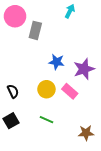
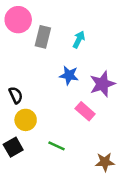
cyan arrow: (70, 11) -> (79, 39), moved
yellow circle: (46, 89) -> (26, 120), moved
black semicircle: (13, 91) -> (16, 95), moved

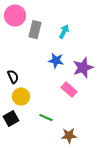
brown star: (105, 162) -> (69, 136), moved

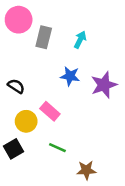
black semicircle: (13, 77) -> (16, 86), moved, turned -32
pink rectangle: (69, 90) -> (50, 111), moved

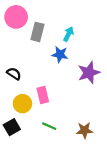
blue star: (70, 76) -> (60, 54), moved
pink rectangle: (50, 111) -> (43, 95), turned 35
brown star: (86, 170) -> (85, 130), moved

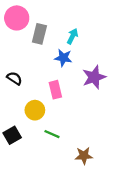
pink rectangle: (43, 95) -> (55, 90), moved
yellow circle: (22, 104) -> (35, 110), moved
brown star: (85, 130) -> (84, 156), moved

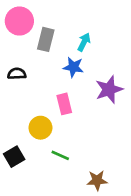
black semicircle: (14, 78) -> (17, 74), moved, turned -35

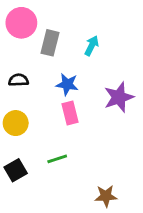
blue star: (73, 67) -> (67, 84), moved
yellow circle: (40, 128) -> (16, 123), moved
green line: (60, 155) -> (57, 159), moved, turned -42

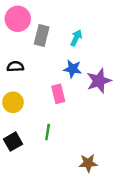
blue star: (67, 84) -> (73, 69), moved
green line: (57, 159) -> (48, 132), turned -63

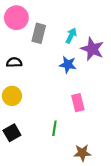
purple star: (99, 81) -> (92, 49), moved, turned -30
pink rectangle: (58, 94) -> (78, 103), moved
green line: (48, 132) -> (54, 128), moved

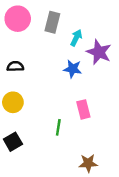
gray rectangle: (39, 33) -> (52, 22), moved
green line: (54, 128) -> (58, 127), moved

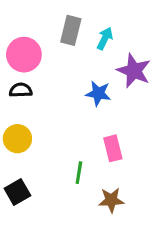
pink circle: (18, 19) -> (24, 55), moved
cyan arrow: (76, 38) -> (105, 38), moved
brown star: (88, 163) -> (111, 200), moved

